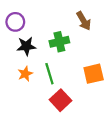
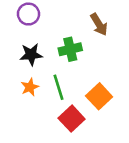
purple circle: (15, 22) -> (28, 14), moved
orange square: (94, 74) -> (99, 96), moved, turned -30

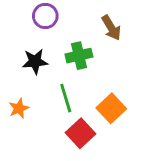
purple circle: (28, 14) -> (45, 16), moved
orange star: (30, 87) -> (19, 108), moved

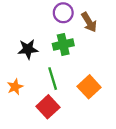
purple circle: (45, 16) -> (63, 13), moved
red square: (80, 133) -> (48, 107), moved

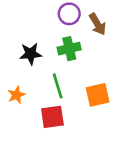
orange square: (89, 87) -> (98, 95), turned 30
red square: (48, 107) -> (52, 117), turned 35

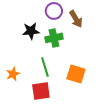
black star: (31, 54) -> (31, 31), moved
orange square: (98, 95) -> (76, 74), turned 30

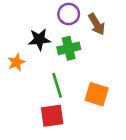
orange star: (13, 74) -> (16, 62), moved

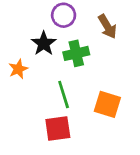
purple circle: (69, 14) -> (64, 15), moved
black star: (39, 39) -> (44, 44), turned -30

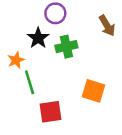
brown arrow: (107, 27) -> (107, 26), moved
green line: (64, 94) -> (30, 82), moved

